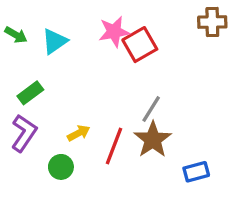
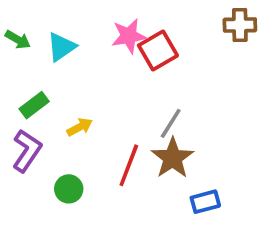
yellow arrow: (79, 133) -> (80, 127), moved
blue rectangle: (196, 172) -> (205, 202), moved

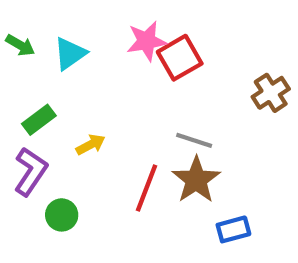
brown cross: (240, 25) -> (271, 93), moved, turned -32
gray line: (171, 123) -> (194, 140), turned 76
green circle: (69, 189) -> (62, 215), moved

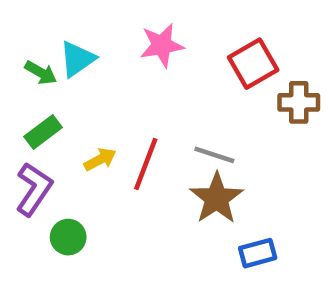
green arrow: (20, 45) -> (41, 73), moved
red square: (180, 58) -> (253, 64), moved
brown cross: (271, 93) -> (299, 102), turned 33
red line: (147, 188) -> (146, 164), moved

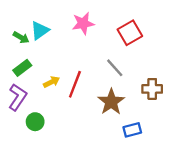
brown cross: (299, 102) -> (152, 89), moved
gray line: (214, 155) -> (115, 68), moved, turned 30

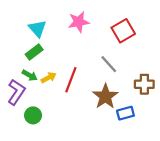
cyan triangle: (40, 30) -> (37, 29), turned -36
green arrow: (21, 37) -> (30, 75), moved
green rectangle: (22, 68) -> (34, 52), moved
blue rectangle: (132, 130) -> (125, 113), moved

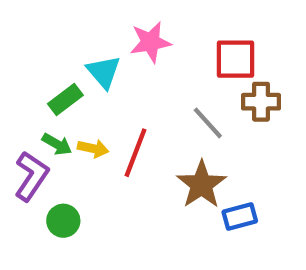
cyan triangle: (37, 29) -> (104, 72), moved
red square: (123, 31) -> (235, 59), turned 30
yellow arrow: (49, 78) -> (93, 148), turned 40
brown cross: (144, 84) -> (261, 102), moved

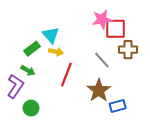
pink star: (150, 42) -> (102, 19), moved
yellow arrow: (93, 148) -> (56, 52), moved

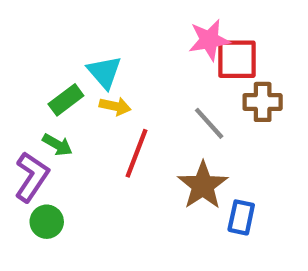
blue rectangle: (118, 106) -> (241, 217), turned -63
green circle: (31, 108) -> (47, 222), moved

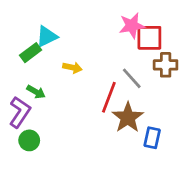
cyan triangle: (104, 72) -> (47, 36), moved, turned 45
green rectangle: (66, 100) -> (31, 53), moved
red line: (136, 153) -> (109, 97), moved

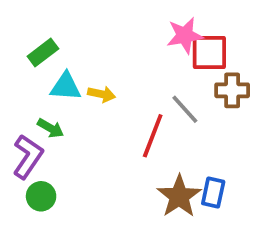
cyan triangle: (47, 36) -> (66, 87), moved, turned 30
green rectangle: (31, 53) -> (43, 53), moved
brown star: (128, 117) -> (179, 196), moved

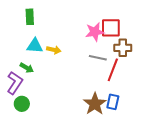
pink star: (185, 35) -> (95, 32), moved
green rectangle: (43, 53) -> (30, 17), moved, turned -56
gray line: (185, 109) -> (98, 58), turned -36
red line: (153, 136) -> (113, 70), moved

